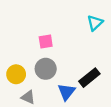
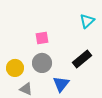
black rectangle: (89, 78) -> (82, 59), moved

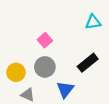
cyan triangle: (87, 21) -> (93, 22), turned 35
pink square: (42, 38) -> (45, 40), turned -32

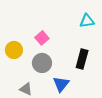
black rectangle: (88, 63) -> (82, 59), turned -36
yellow circle: (16, 72) -> (14, 50), moved

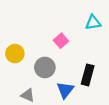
pink square: (42, 38) -> (61, 41), moved
black rectangle: (82, 59) -> (88, 75), moved

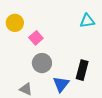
pink square: (61, 41) -> (36, 38), moved
yellow circle: (15, 54) -> (15, 23), moved

